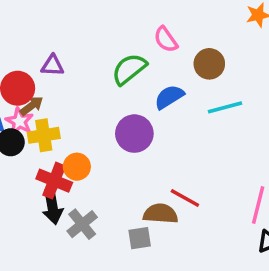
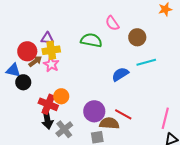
green semicircle: (129, 69) -> (91, 40), turned 50
blue semicircle: (169, 97) -> (120, 74), moved
pink star: (19, 121) -> (51, 64), moved
purple circle: (134, 134) -> (94, 111), moved
yellow cross: (44, 135) -> (51, 50), moved

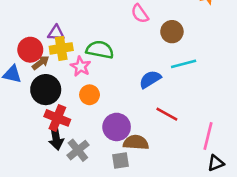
green semicircle: (91, 40) -> (100, 50), moved
pink star: (51, 64) -> (81, 66), moved
black circle: (23, 82) -> (46, 90), moved, size x1.5
orange circle: (61, 96) -> (90, 95), moved
red line: (123, 114) -> (167, 114), moved

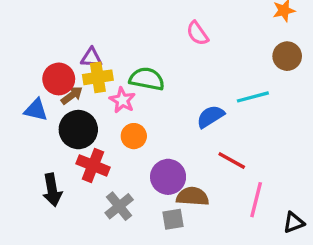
brown circle: (172, 32) -> (287, 56), moved
pink line: (208, 136) -> (256, 200), moved
black arrow: (56, 137) -> (52, 190), moved

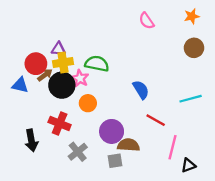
pink semicircle: (197, 33) -> (147, 21), moved
cyan line: (253, 97) -> (191, 99), moved
blue semicircle: (210, 116) -> (141, 90), turned 90
black circle: (78, 130) -> (62, 85), moved
black triangle: (294, 223) -> (188, 165), moved

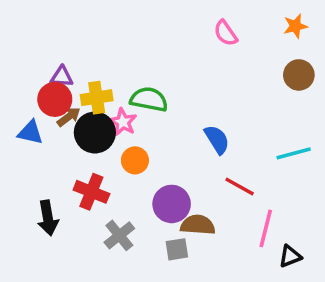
purple triangle: (58, 49) -> (62, 77), moved

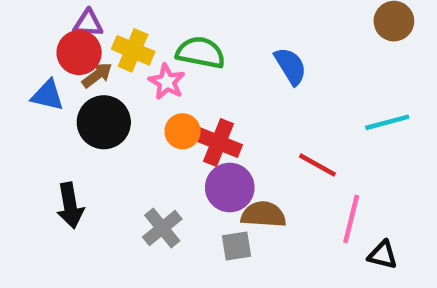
yellow cross: (97, 98) -> (133, 50), turned 32
black circle: (95, 132) -> (104, 122), moved
blue semicircle: (217, 139) -> (290, 66), moved
red cross: (91, 192) -> (218, 143), moved
black triangle: (290, 256) -> (383, 255), turned 35

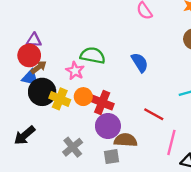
yellow cross: (133, 50) -> (60, 99), moved
blue triangle: (48, 95) -> (30, 78), moved
black arrow: (70, 205) -> (24, 135), turned 60

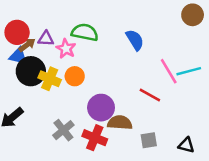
purple triangle: (34, 40) -> (46, 39), moved
red cross: (102, 102) -> (95, 138), moved
pink line: (171, 142) -> (169, 71), moved, turned -45
gray square: (111, 157) -> (149, 140), moved

